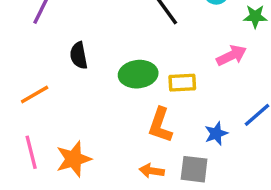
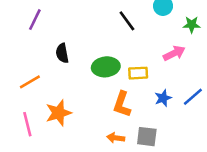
blue star: (216, 134) -> (163, 98), moved
orange star: (74, 159) -> (58, 113), moved

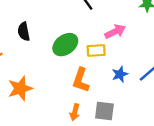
pink arrow: (174, 53) -> (115, 32), moved
green ellipse: (106, 67) -> (65, 45), turned -30
orange arrow: (116, 138) -> (75, 112), turned -84

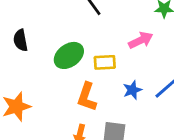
pink arrow: (115, 32) -> (141, 40), moved

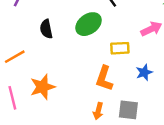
green ellipse: (69, 55) -> (89, 24), moved

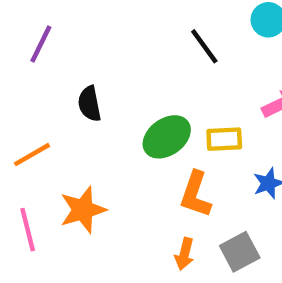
green ellipse: (89, 24) -> (167, 137), moved
gray square: (128, 110) -> (240, 252), turned -35

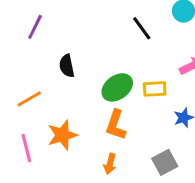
orange L-shape: (195, 194) -> (116, 125), moved
orange arrow: (184, 254) -> (110, 164), moved

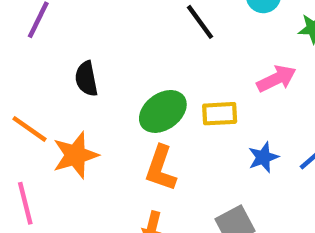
orange line: (29, 99) -> (30, 129), turned 65
orange star: (62, 135) -> (75, 155), moved

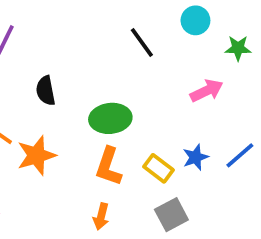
green ellipse: (163, 111) -> (110, 118), turned 30
yellow rectangle: (220, 114) -> (158, 168), moved, turned 40

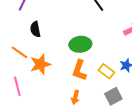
black semicircle: (46, 91) -> (35, 29), moved

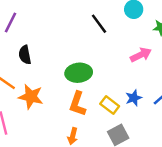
orange star: (40, 64) -> (31, 97), turned 30

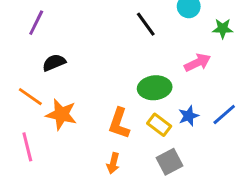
black semicircle: (25, 55) -> (54, 63), turned 78
green ellipse: (79, 73) -> (155, 88), moved

